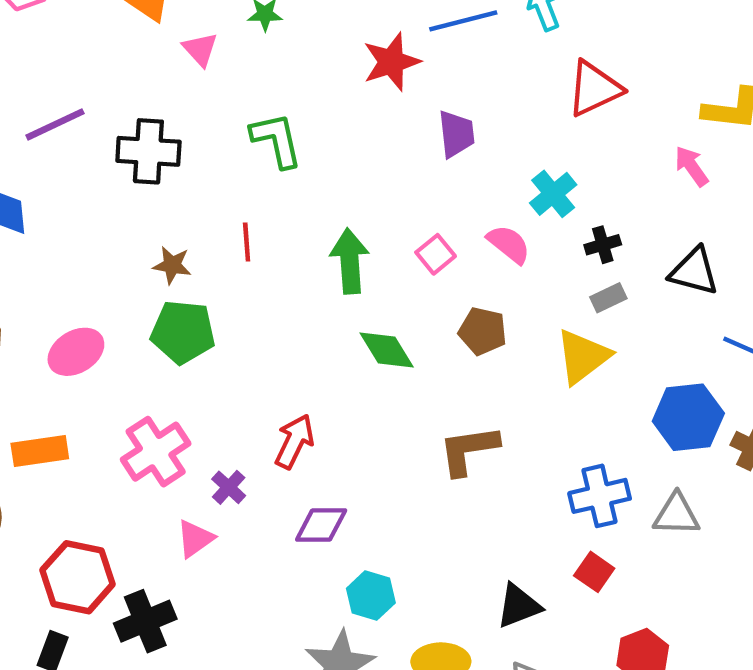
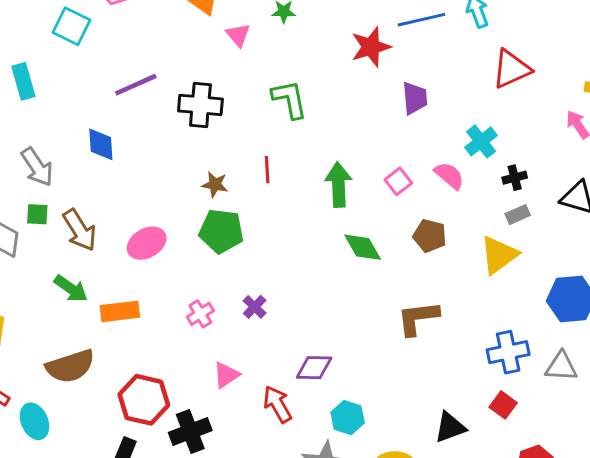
red arrow: (294, 441) -> (277, 404), moved, turned -57
pink cross: (156, 452) -> (200, 314), size x0.6
purple cross: (229, 487) -> (255, 307), moved

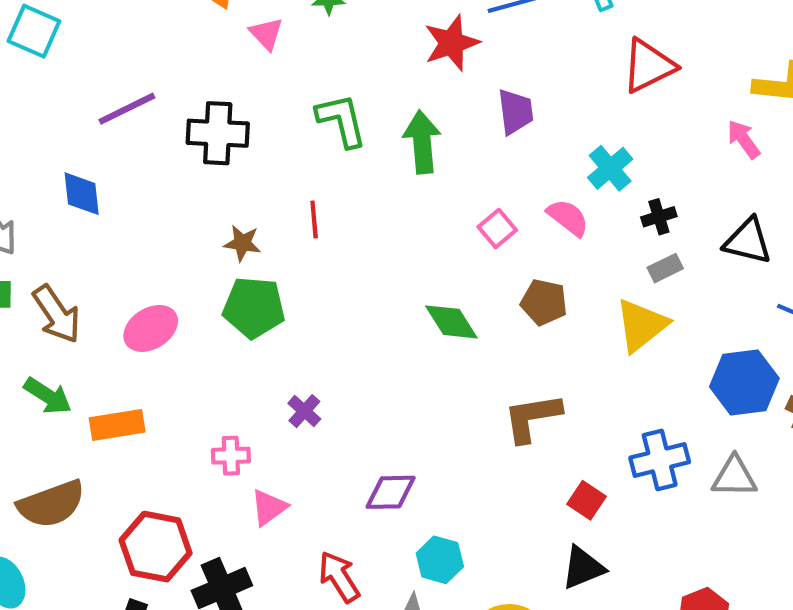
green arrow: (338, 185) -> (422, 142), moved
pink cross: (200, 314) -> (231, 456), moved, turned 32
red arrow: (277, 404) -> (339, 577), moved
red square: (503, 405) -> (586, 500), moved

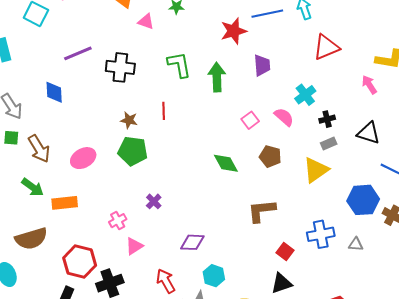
pink triangle: (266, 34) -> (146, 22), turned -30
pink cross: (231, 456) -> (118, 221), turned -30
gray triangle: (734, 477) -> (356, 244), size x0.7

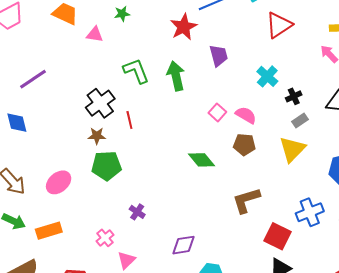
black cross: (120, 67) -> (100, 103), moved, turned -32
pink semicircle: (284, 117) -> (246, 115), moved
red square: (285, 251) -> (277, 236), size x1.5

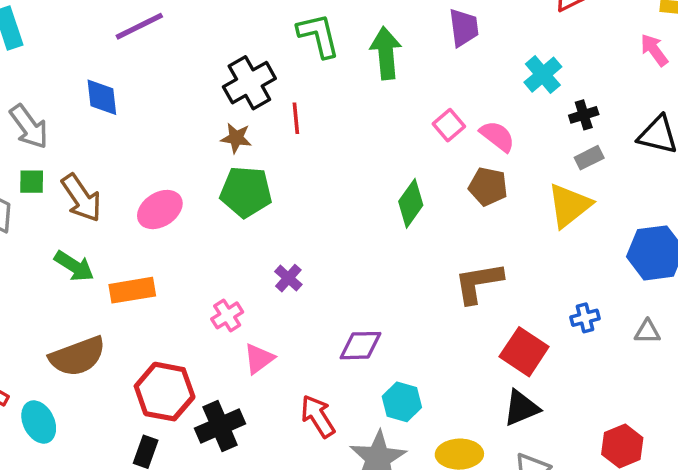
green diamond: (202, 160) -> (411, 203), turned 68
blue cross: (310, 212) -> (585, 318), size x0.6

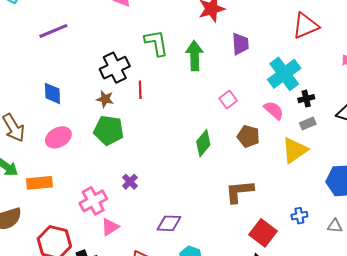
cyan cross: (543, 75) -> (284, 74), size x1.5
blue diamond: (102, 97) -> (52, 93), moved
pink semicircle: (497, 136) -> (274, 110), moved
pink cross: (227, 315) -> (93, 201), size x1.5

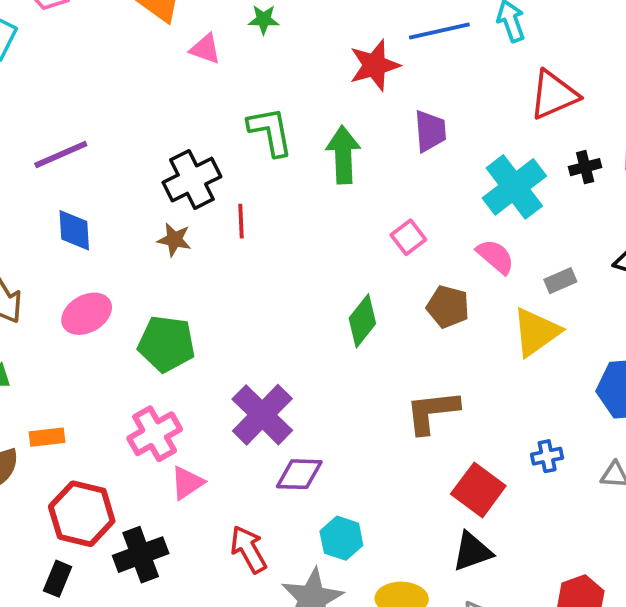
purple line: (53, 31) -> (61, 155), moved
black cross: (306, 99) -> (585, 167), moved
green pentagon: (109, 130) -> (166, 344), moved
purple cross: (130, 182) -> (262, 415), moved, size x2.0
orange rectangle: (39, 183) -> (47, 437), moved, size x0.7

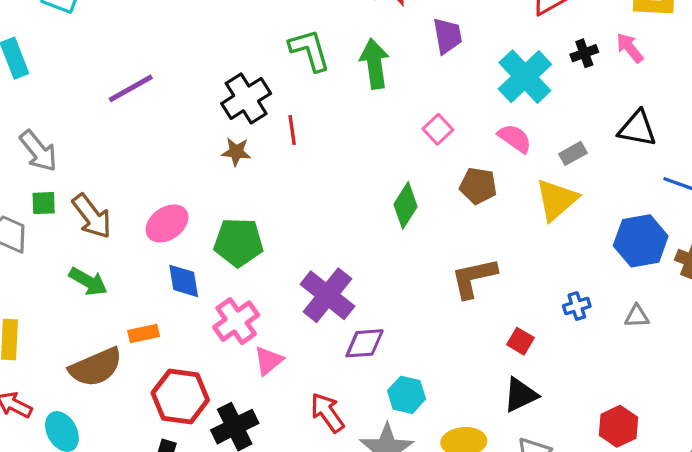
blue diamond: (74, 230) -> (184, 281), moved
red square: (478, 490) -> (520, 341), size x0.6

